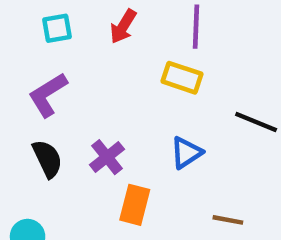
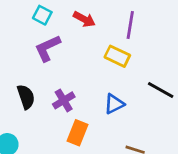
red arrow: (123, 26) -> (84, 19), turned -100
cyan square: (57, 28) -> (42, 15), turned 30
purple L-shape: (48, 95) -> (48, 48), moved

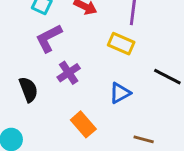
purple cross: (64, 100) -> (69, 73), moved
orange rectangle: (78, 133) -> (83, 124), turned -60

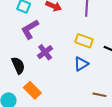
yellow rectangle: (121, 44) -> (84, 41), moved
orange rectangle: (83, 124) -> (32, 90), moved

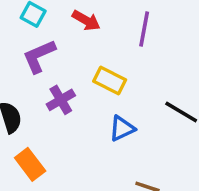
yellow rectangle: (84, 41) -> (110, 80), moved

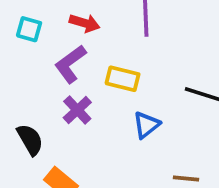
purple L-shape: (39, 56) -> (70, 64), moved

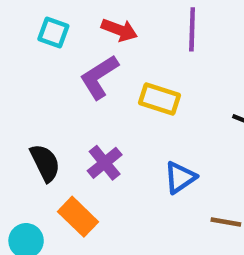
purple cross: (77, 110) -> (105, 163), moved
blue triangle: (146, 125) -> (180, 178), moved

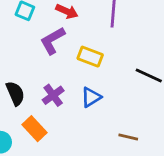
blue triangle: (180, 178) -> (91, 97), moved

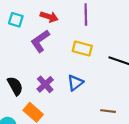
yellow rectangle: (90, 57) -> (82, 48), moved

